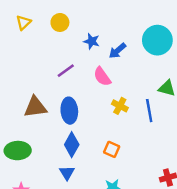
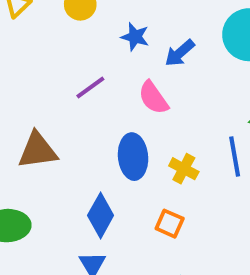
yellow cross: (120, 106) -> (184, 169), moved
blue ellipse: (69, 111) -> (133, 157), moved

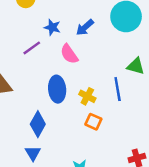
blue star: (135, 37) -> (52, 27), moved
orange square: (170, 224) -> (93, 122), moved

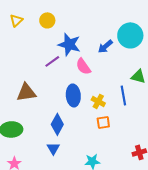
blue star: (52, 27) -> (69, 44), size x1.6
blue arrow: (85, 27) -> (105, 46), moved
orange square: (93, 122) -> (103, 122), turned -32

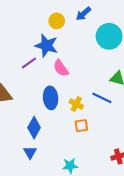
yellow circle: (47, 20) -> (57, 21), moved
blue arrow: (105, 46) -> (83, 14), moved
blue line: (123, 95) -> (102, 98), turned -54

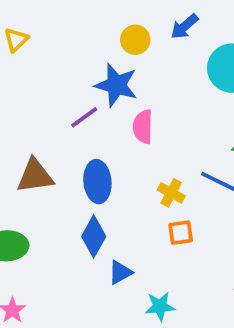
pink semicircle: (61, 68) -> (143, 127), turned 36
blue ellipse: (51, 98) -> (97, 182), moved
blue triangle: (30, 152) -> (120, 272), moved, turned 32

